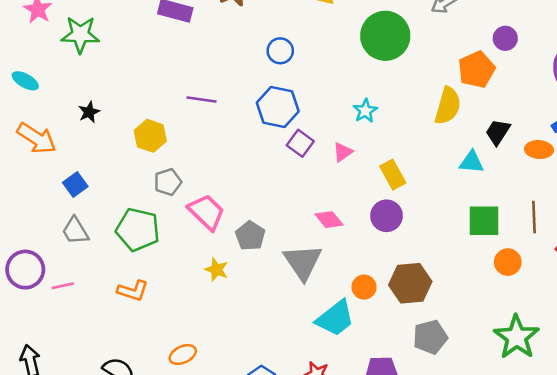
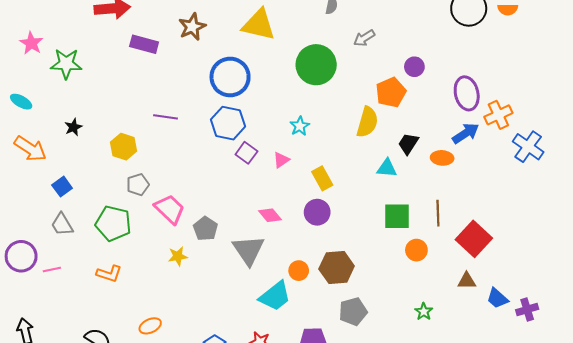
blue circle: (280, 51) -> (230, 77), size x1.8
yellow star: (216, 270) -> (178, 256), turned -30
green star: (516, 337) -> (424, 312), size x0.5

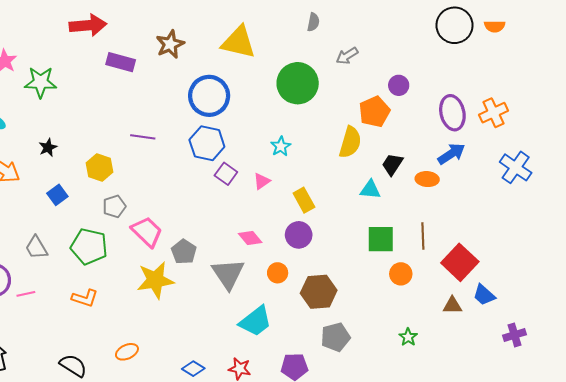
orange cross: (498, 115) -> (493, 113), moved
blue square: (62, 187) -> (57, 195), moved
yellow star: (178, 256) -> (155, 280), size x1.8
orange circle: (299, 271) -> (278, 273), moved
blue trapezoid: (497, 298) -> (484, 295), moved

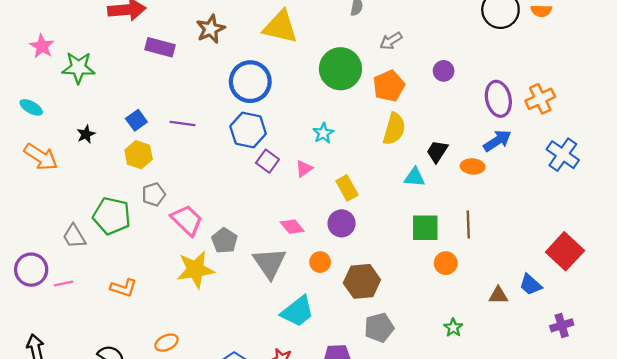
orange pentagon: (374, 112) -> (389, 86), moved
blue square: (57, 195) -> (136, 120), moved
green pentagon: (89, 246) -> (112, 216), moved
red square: (460, 262) -> (565, 251), moved

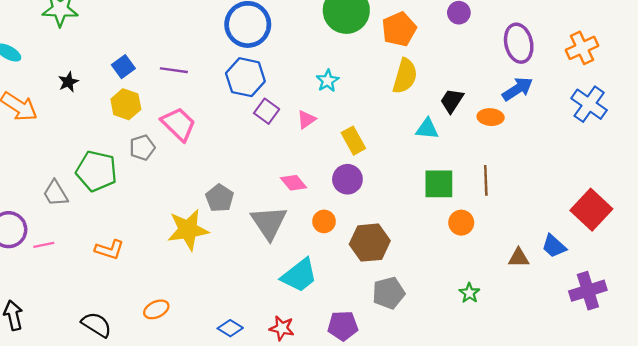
orange cross: (540, 99) -> (582, 48), moved
pink trapezoid: (187, 220) -> (179, 124), moved
purple cross: (562, 325) -> (588, 291), size x1.4

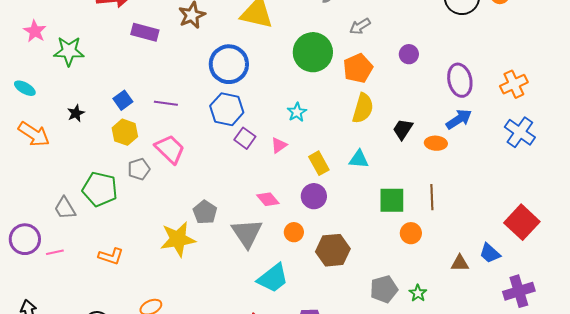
cyan triangle: (427, 129) -> (359, 159), moved
gray pentagon: (389, 293) -> (384, 289), moved

